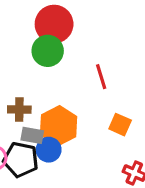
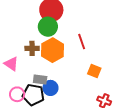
brown cross: (19, 109) -> (32, 48), moved
orange hexagon: (59, 126) -> (53, 50), moved

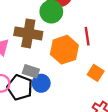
brown cross: (32, 48) -> (28, 33), size x1.6
orange hexagon: (53, 50) -> (64, 50), moved

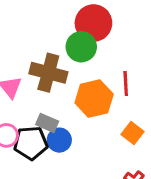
black pentagon: (20, 87) -> (31, 143), turned -30

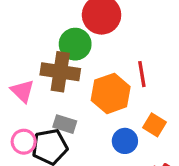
green circle: (81, 47) -> (75, 44), moved
blue circle: (59, 140) -> (125, 141), moved

